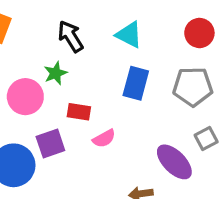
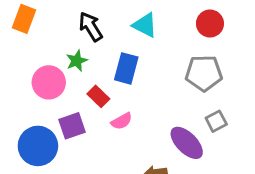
blue rectangle: (136, 83) -> (126, 68), moved
red rectangle: (79, 112) -> (98, 96), turned 35

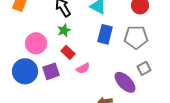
green star: (77, 61) -> (64, 30), moved
blue rectangle: (126, 68) -> (105, 34), moved
blue circle: (38, 146) -> (25, 71), moved

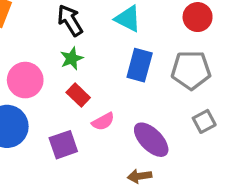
purple square: (51, 71) -> (63, 145), moved
purple ellipse: (125, 82) -> (151, 140), moved

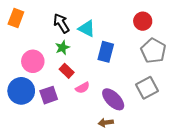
cyan triangle: (128, 19) -> (87, 29), moved
gray pentagon: (191, 70) -> (153, 51), moved, turned 30
gray square: (204, 121) -> (147, 88), size x1.5
purple square: (63, 145) -> (49, 95), moved

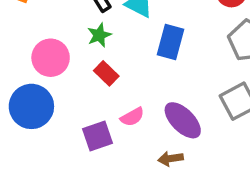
pink semicircle: (82, 88) -> (132, 117), moved
purple square: (49, 95) -> (98, 136), moved

